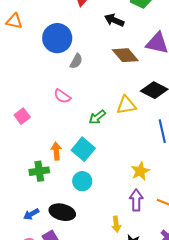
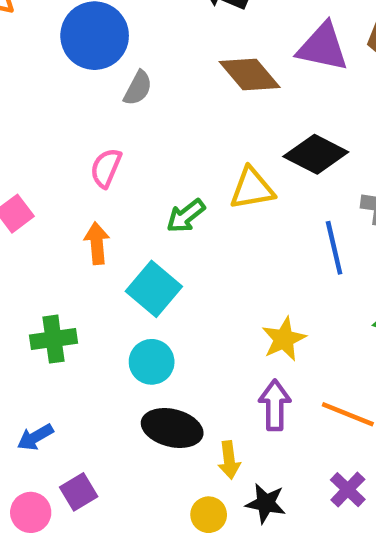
pink semicircle: (62, 96) -> (106, 168), turned 78
orange arrow: (56, 151) -> (97, 243), moved
black ellipse: (62, 212) -> (172, 428), moved

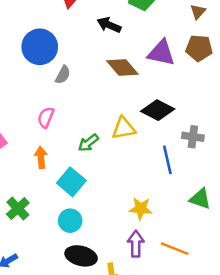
green cross: (54, 339) -> (18, 209), turned -35
yellow star: (284, 339) -> (141, 209), turned 30

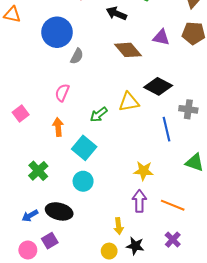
purple triangle: (161, 53) -> (161, 37), size x0.7
black ellipse: (81, 256) -> (59, 211), moved

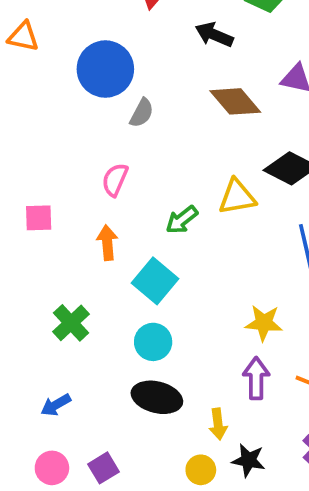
pink square: (21, 113) -> (39, 218), turned 35
black ellipse: (59, 211) -> (157, 397), moved
purple square: (50, 241) -> (103, 468), moved

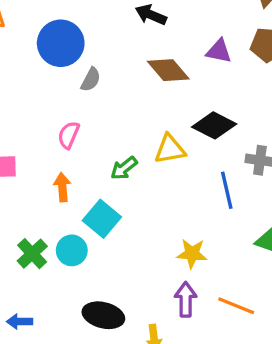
cyan circle: (153, 342) -> (72, 250), moved
blue arrow: (56, 405) -> (20, 322), turned 30

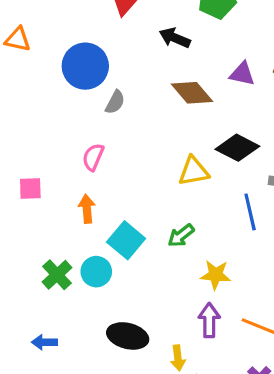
green arrow: (124, 168) -> (181, 236), moved

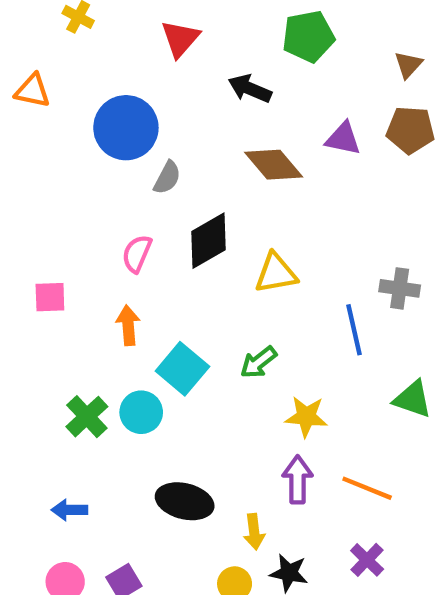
black diamond: (237, 148) -> (208, 241), moved, turned -57

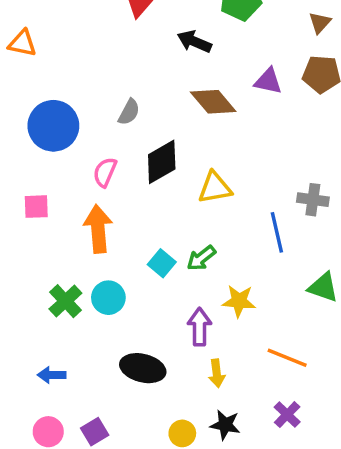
blue circle: (126, 128) -> (53, 126), moved
orange arrow: (128, 325) -> (98, 229), size x1.5
cyan square: (182, 369) -> (162, 263), moved, size x0.7
purple arrow: (298, 480) -> (199, 327), moved
yellow arrow: (254, 532) -> (217, 373), moved

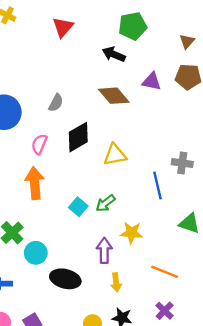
black arrow: (194, 42) -> (114, 54), moved
cyan circle: (108, 298) -> (36, 253), moved

